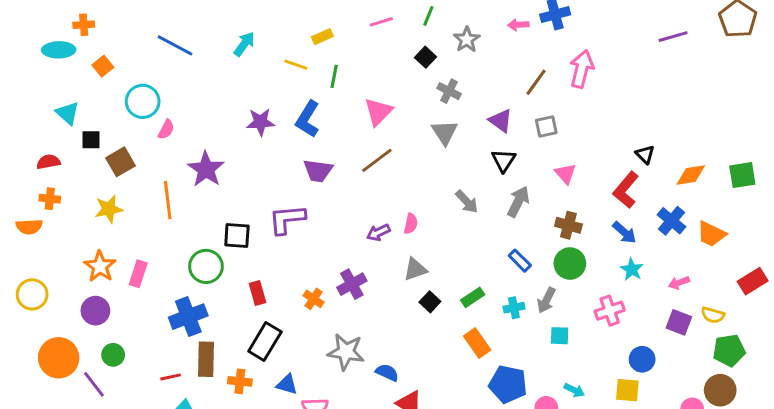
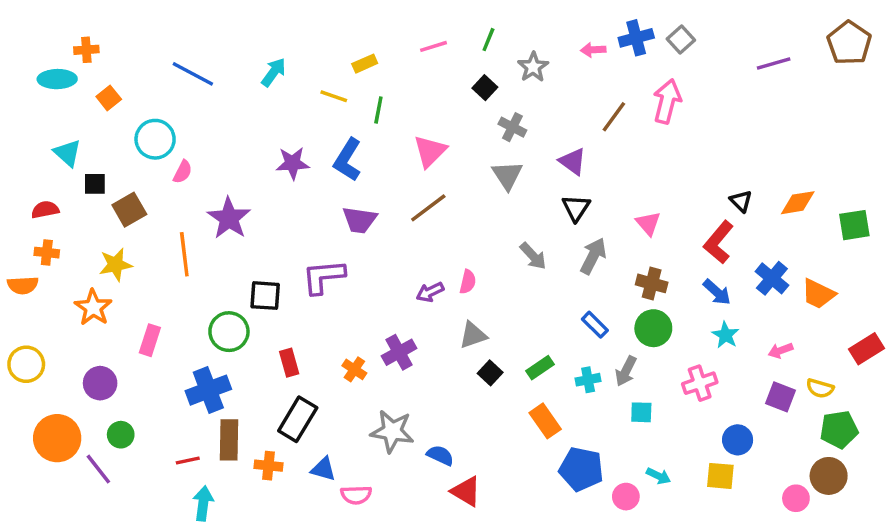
gray square: (546, 126) -> (681, 40), moved, turned -30
orange diamond: (691, 175) -> (798, 203), moved
orange star: (100, 266) -> (93, 308), moved

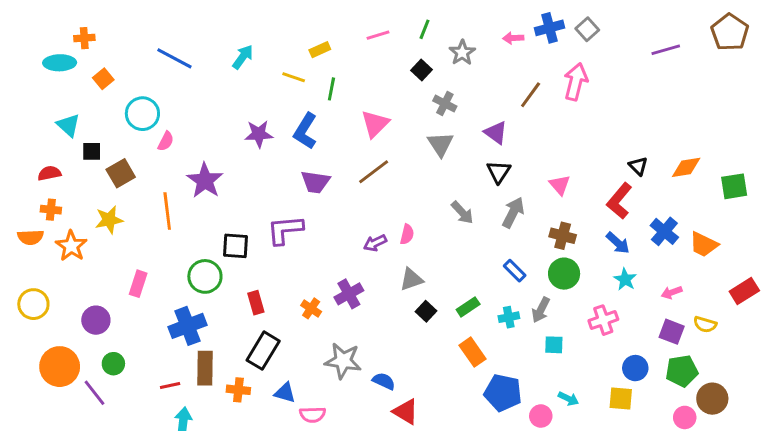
orange star: (93, 308) -> (71, 246), moved
green pentagon: (839, 430) -> (682, 371), moved

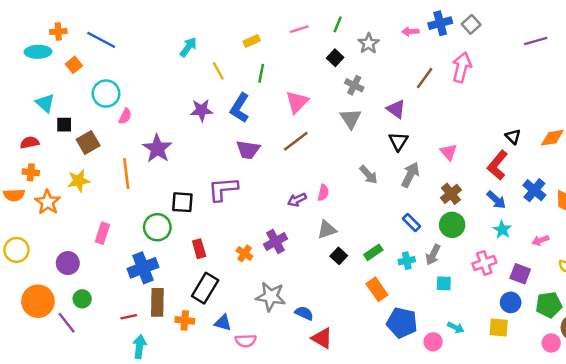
blue line: (174, 58) -> (101, 40), moved
yellow line: (294, 77) -> (218, 71), moved, turned 42
brown cross: (563, 236) -> (451, 194), turned 36
purple square: (672, 332) -> (520, 274), moved

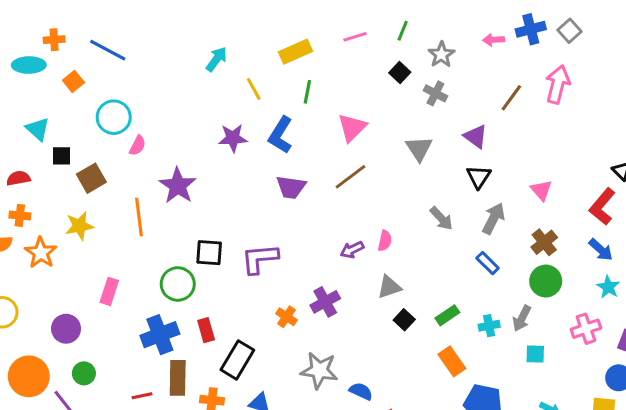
yellow rectangle: (252, 41) -> (295, 52), size x1.5
gray cross: (354, 85) -> (435, 93), moved
purple L-shape: (223, 189) -> (260, 259), moved
blue rectangle: (412, 222) -> (488, 263), moved
red rectangle: (199, 249) -> (206, 330), moved

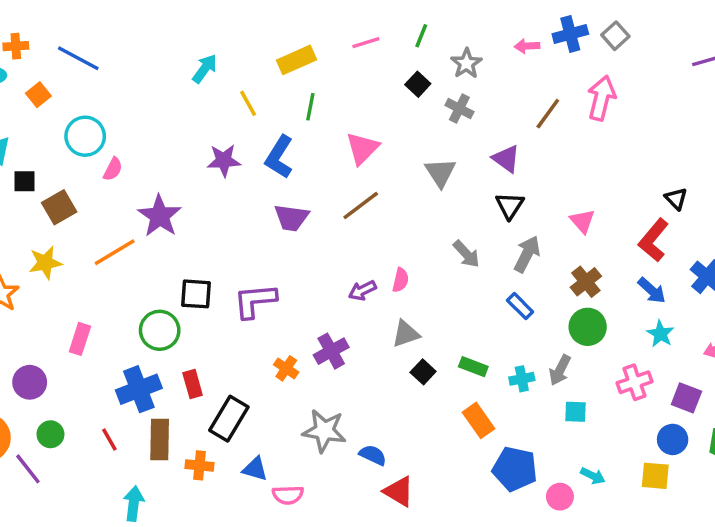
orange line: (139, 217) -> (115, 252), turned 66
green rectangle: (447, 315) -> (473, 367), turned 55
red line: (142, 396) -> (109, 439), moved, turned 72

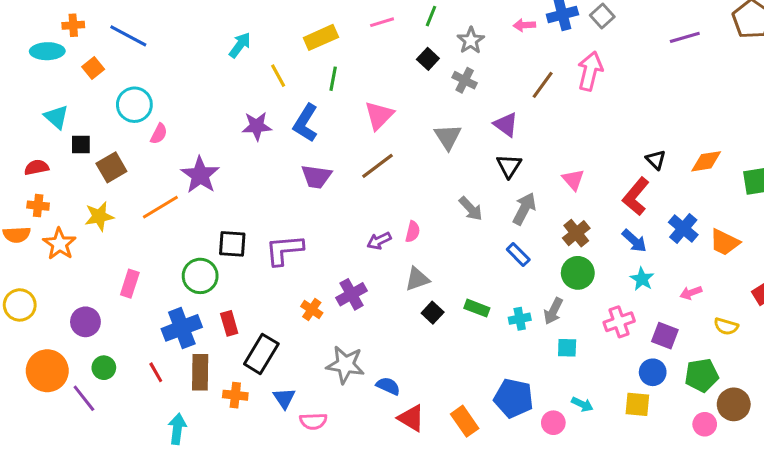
orange rectangle: (478, 420) -> (465, 421), moved
blue triangle: (255, 469) -> (284, 398), turned 40

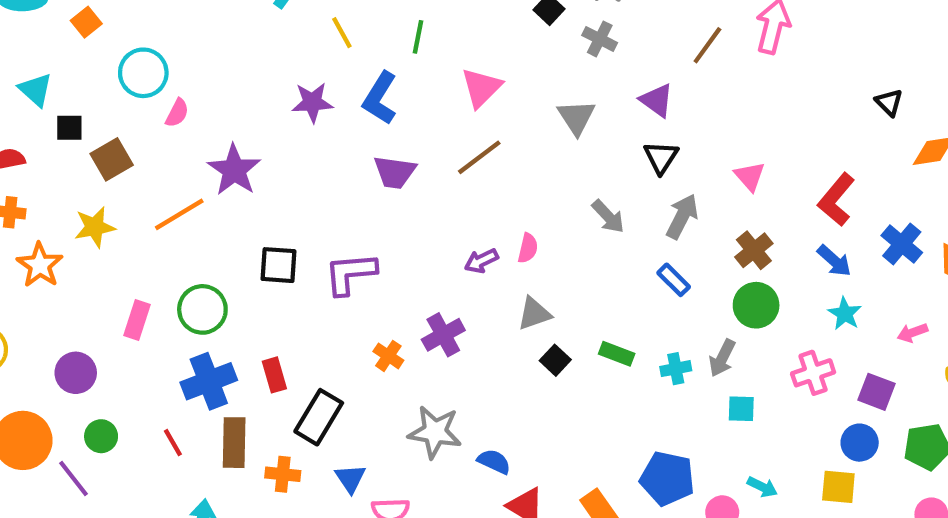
black triangle: (656, 160) -> (889, 102), moved
green circle: (200, 276) -> (202, 309), moved

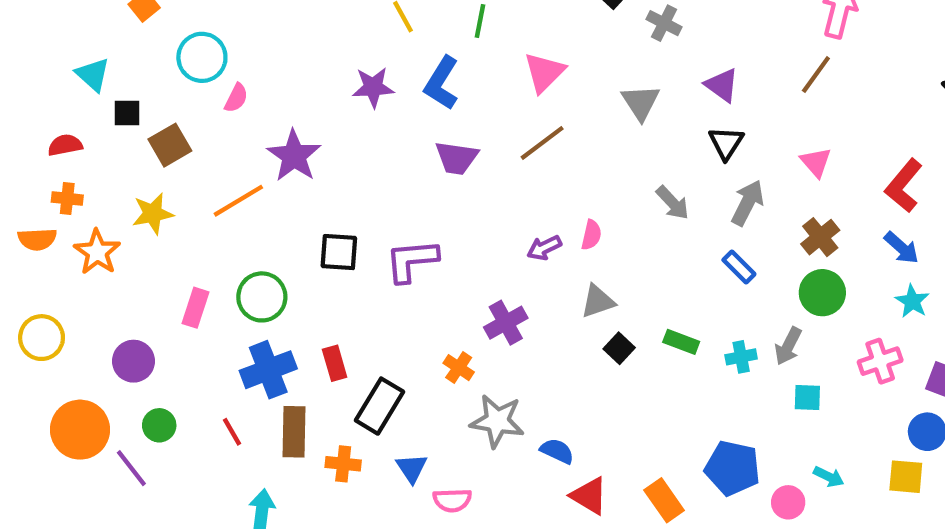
brown line: (707, 45) -> (816, 74), moved
orange cross: (388, 356) -> (459, 368), moved

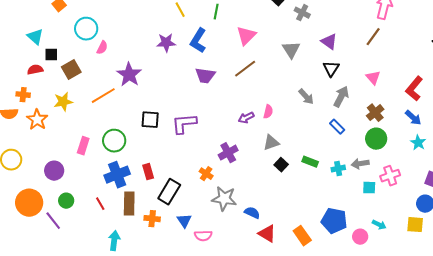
red semicircle: (65, 145) -> (35, 70), moved
gray arrow: (788, 346) -> (360, 164), turned 54
pink cross: (880, 361) -> (390, 176), moved

